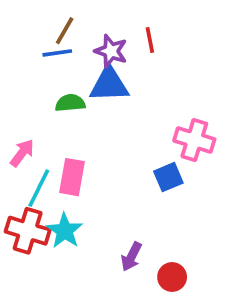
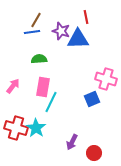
red line: (150, 40) -> (86, 17), moved
blue triangle: (109, 84) -> (78, 39), moved
pink rectangle: (72, 177) -> (43, 87), moved
cyan line: (39, 188) -> (51, 102), moved

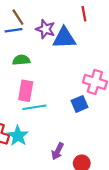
red line: (86, 17) -> (84, 14), moved
brown line: (36, 20) -> (18, 17), turned -63
cyan line: (51, 102) -> (34, 107), turned 55

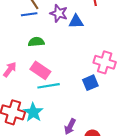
blue triangle: (64, 38) -> (76, 21), size x0.7
pink rectangle: (26, 91) -> (40, 70), turned -66

